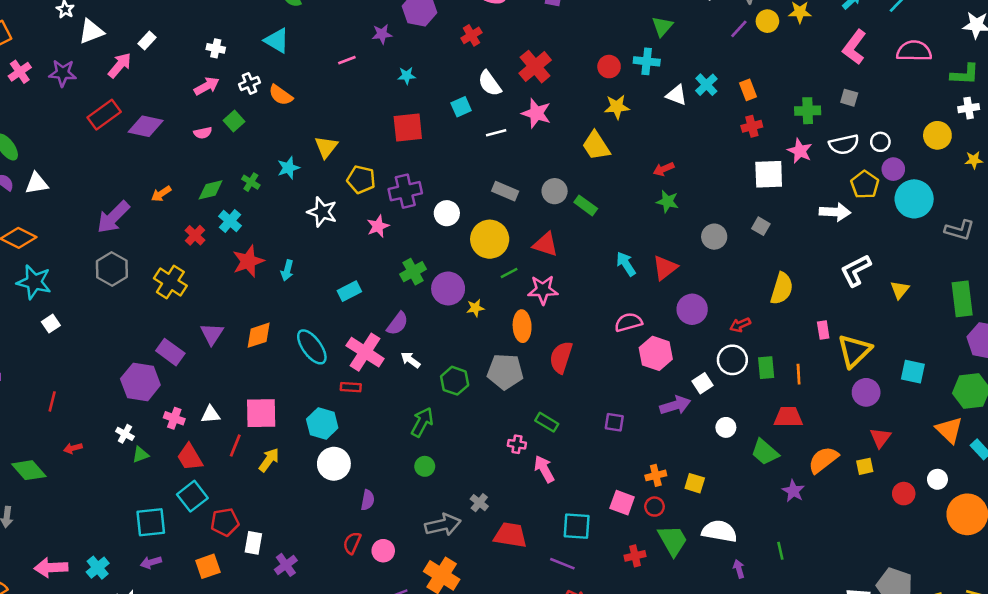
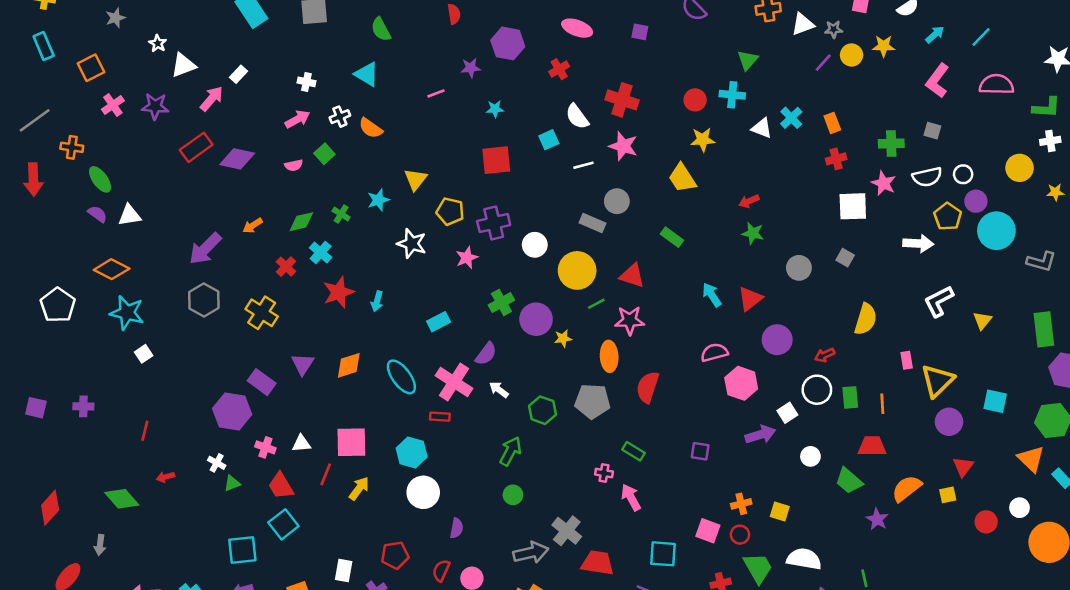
red cross: (535, 67) -> (622, 100), turned -32
gray circle: (555, 191) -> (617, 201), moved
gray cross: (479, 503) -> (567, 531), size x1.6
red pentagon: (225, 522) -> (395, 555), moved

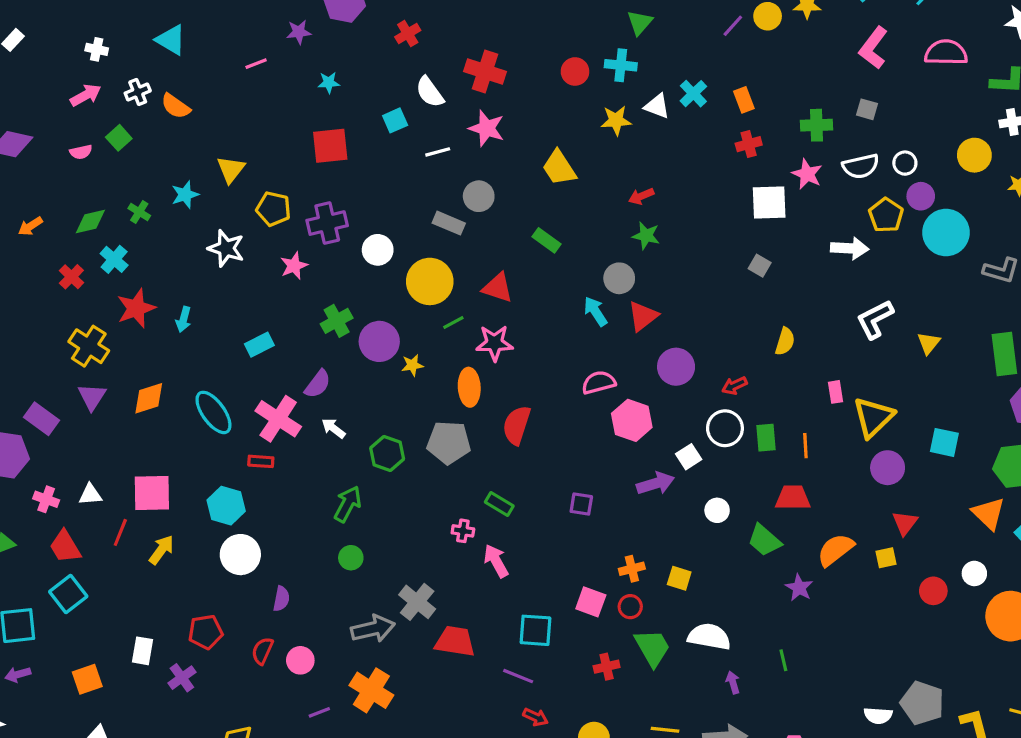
yellow star: (703, 140) -> (616, 120), moved
gray circle: (799, 268) -> (619, 278), moved
yellow cross: (262, 313) -> (89, 346), moved
yellow semicircle: (866, 319) -> (785, 341), size x0.7

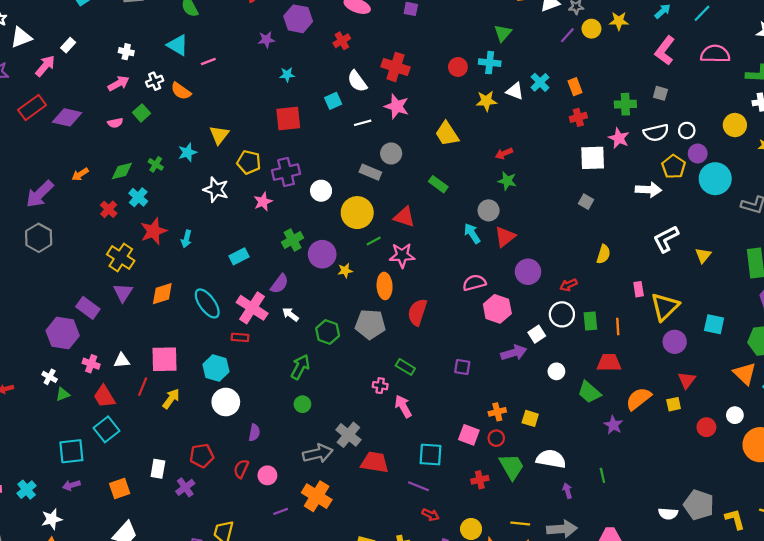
pink line: (256, 64) -> (208, 62), moved

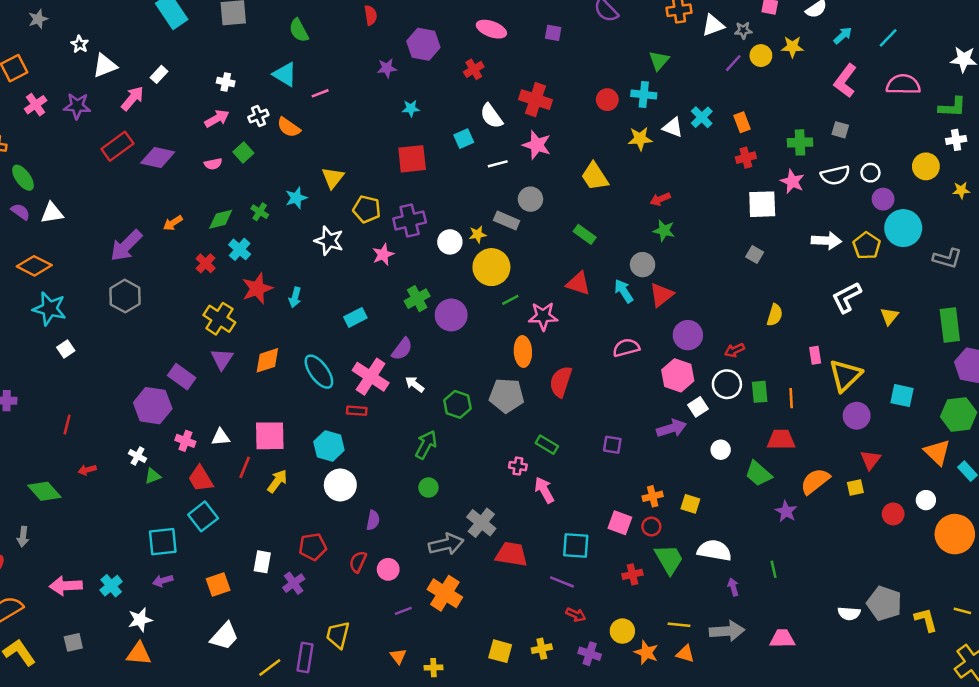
yellow pentagon: (674, 167) -> (867, 246), moved
red triangle: (404, 217) -> (578, 283), moved
yellow star: (345, 271) -> (478, 234), moved
pink hexagon: (497, 309) -> (678, 375), moved

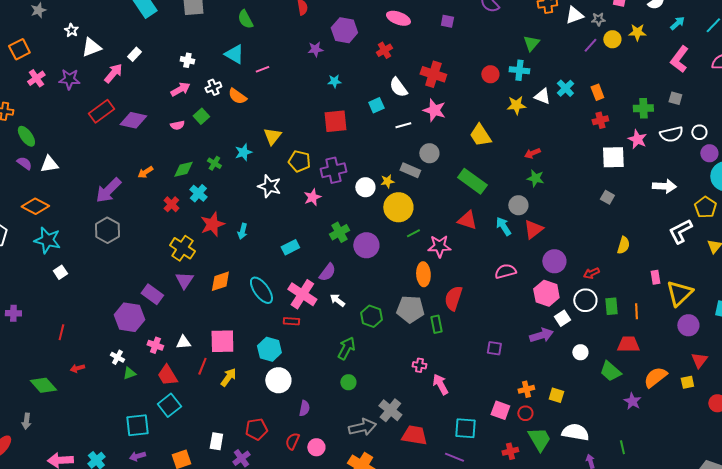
green rectangle: (585, 234) -> (472, 181), size x1.6
yellow pentagon: (867, 246) -> (705, 207), moved
green rectangle: (547, 445) -> (436, 324), moved, turned 48

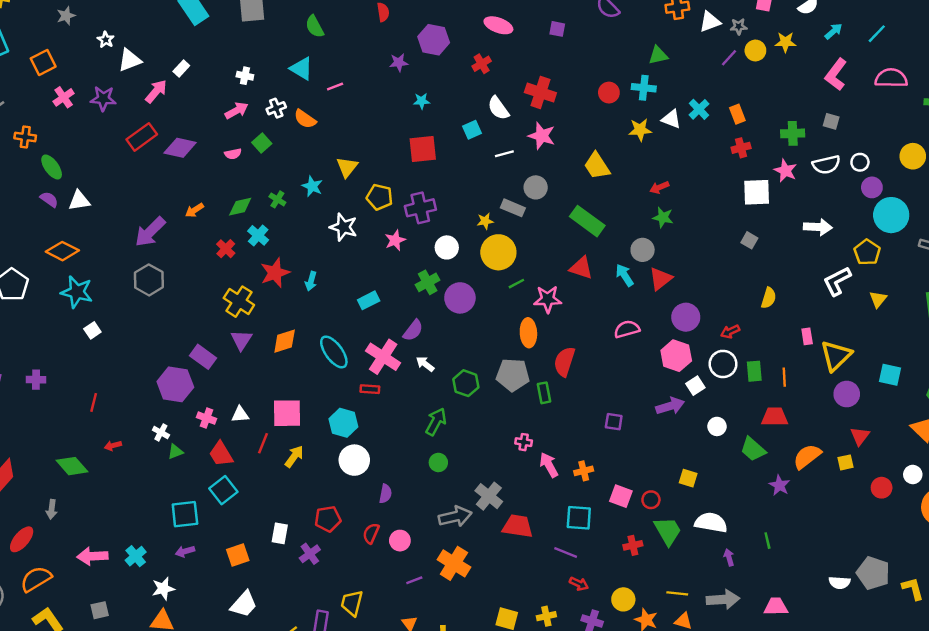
green triangle: (531, 43) -> (658, 55), turned 36
cyan star: (243, 152) -> (312, 186), turned -30
white circle: (365, 187) -> (447, 247), moved
orange cross: (526, 389) -> (584, 471), moved

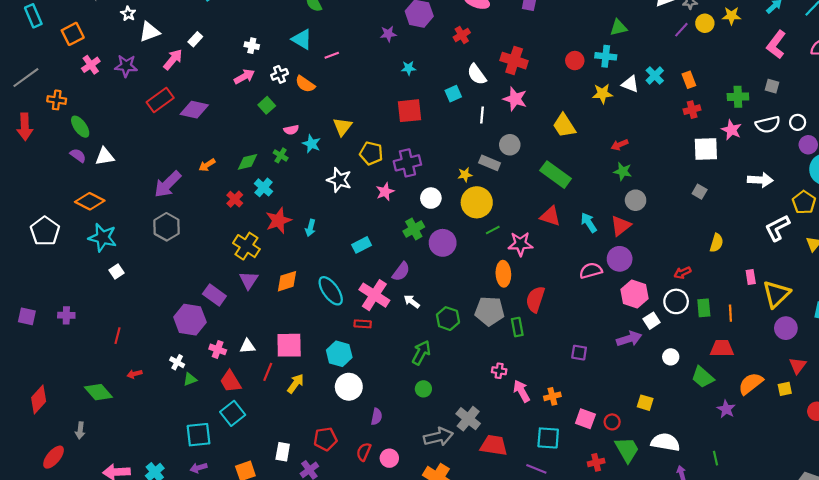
pink semicircle: (233, 154) -> (291, 130), moved
white line: (504, 154) -> (482, 115), turned -70
gray circle: (643, 250) -> (636, 200), moved
purple circle: (686, 317) -> (620, 259), moved

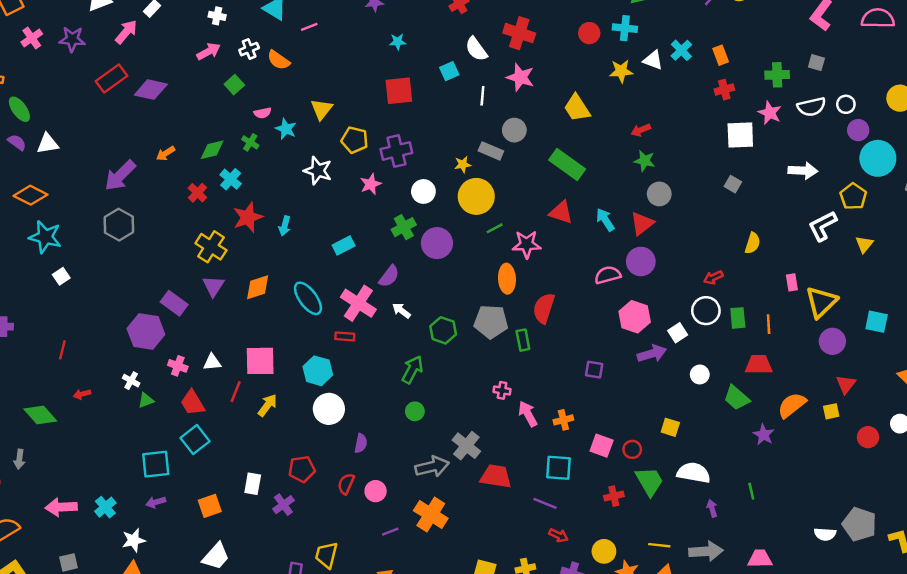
pink hexagon: (634, 294) -> (635, 317), moved

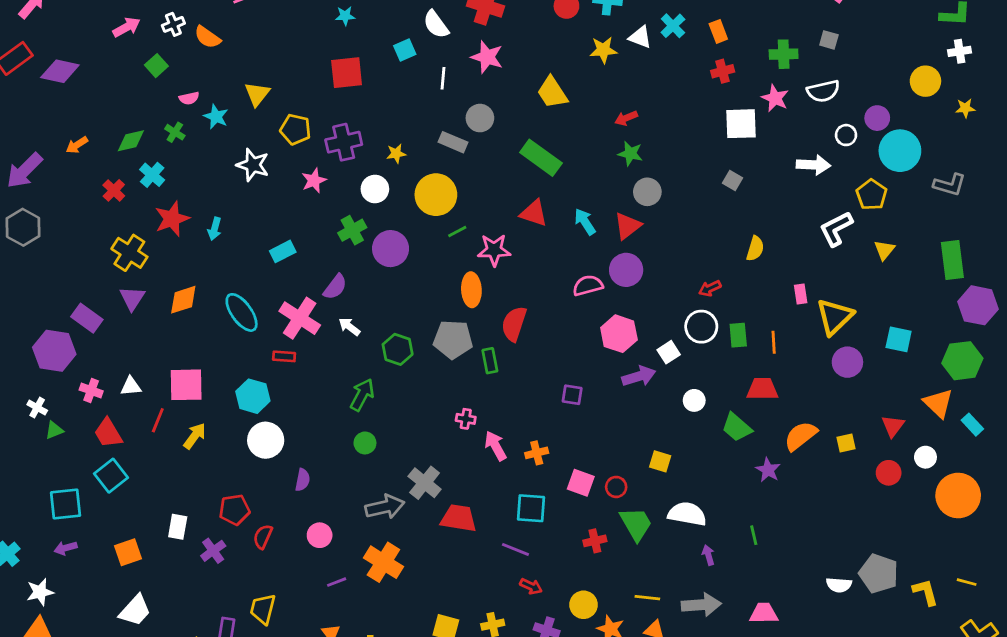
white circle: (846, 104) -> (846, 135), moved
yellow star: (463, 164) -> (396, 154), moved
red triangle: (846, 384) -> (893, 426), moved
red semicircle: (346, 484) -> (263, 537), moved

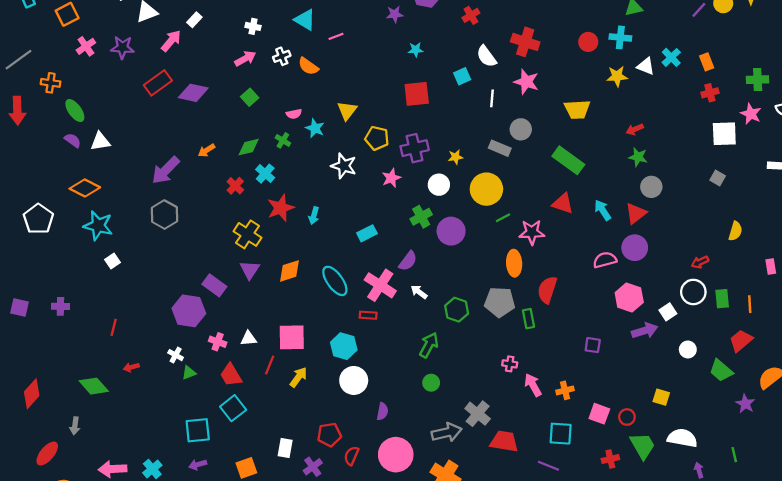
green square: (156, 66) -> (250, 97), moved
yellow trapezoid: (552, 92) -> (577, 109), turned -60
red trapezoid: (762, 389) -> (741, 341), turned -40
pink circle: (320, 535) -> (396, 455), size x1.8

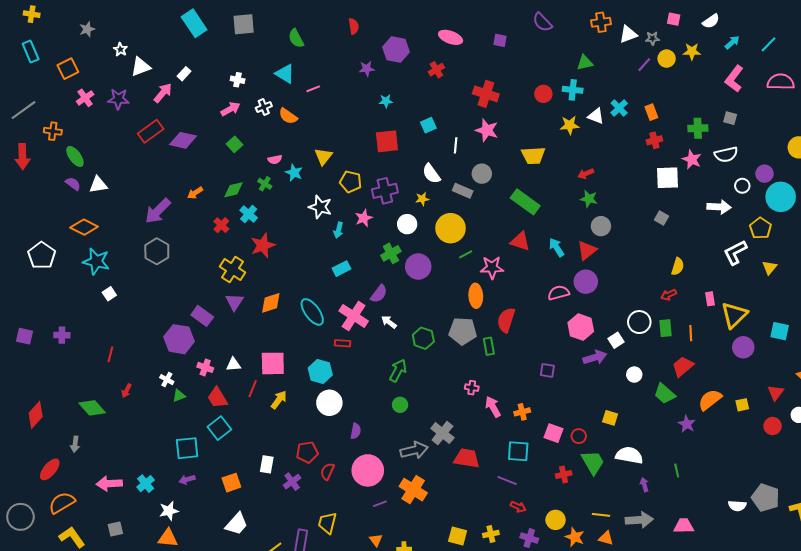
white semicircle: (486, 56) -> (431, 174), moved
cyan arrow: (314, 216) -> (338, 230), moved
red arrow: (700, 262) -> (669, 295), moved
red arrow: (131, 367) -> (126, 391), turned -48

